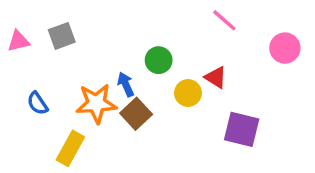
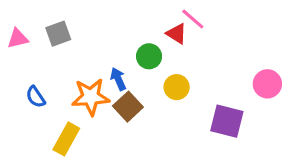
pink line: (224, 20) -> (193, 19), moved
pink circle: (285, 48) -> (267, 84), moved
red triangle: (216, 77) -> (177, 34), moved

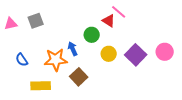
brown square: (128, 107) -> (79, 77), moved
purple square: (227, 121) -> (136, 55), moved, turned 30
yellow rectangle: (66, 139) -> (41, 86), turned 60

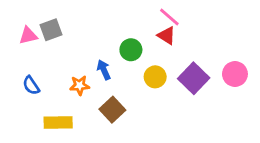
red triangle: (109, 21) -> (167, 36), moved
pink triangle: (11, 24) -> (28, 36), moved
orange star: (56, 60) -> (80, 85), size x0.6

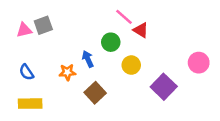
pink line: (169, 17) -> (124, 17), moved
purple square: (194, 78) -> (164, 87), moved
yellow rectangle: (58, 122) -> (30, 104), moved

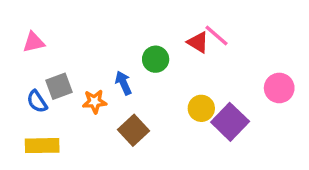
pink line: (124, 17) -> (217, 35), moved
gray square: (43, 25) -> (59, 86), moved
yellow circle: (131, 65) -> (201, 108), moved

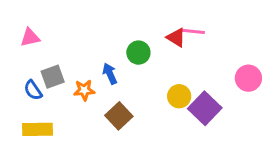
pink line: (217, 35) -> (193, 31), turned -35

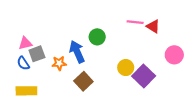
pink triangle: (30, 37) -> (25, 43), moved
red triangle: (176, 37) -> (153, 26), moved
blue arrow: (110, 74) -> (77, 52), size x1.5

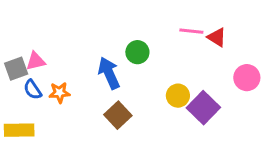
gray square: (37, 54) -> (16, 69), moved
orange star: (59, 63) -> (60, 93), moved
yellow rectangle: (26, 91) -> (19, 130), moved

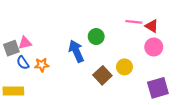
pink circle: (247, 78) -> (154, 47), moved
purple square: (203, 108) -> (158, 88), moved, turned 30
brown square: (118, 115) -> (102, 75), moved

